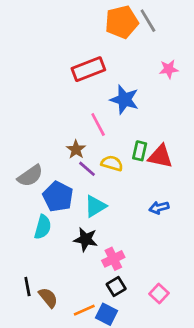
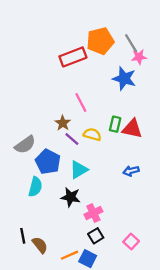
gray line: (148, 21) -> (131, 43), moved
orange pentagon: (122, 22) -> (100, 41), moved
blue star: (124, 100) -> (124, 79), moved

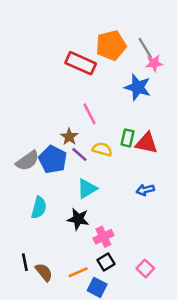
red rectangle: (73, 57) -> (81, 63), turned 45
blue pentagon: (48, 162) -> (53, 159), moved
orange line: (70, 255) -> (78, 272), moved

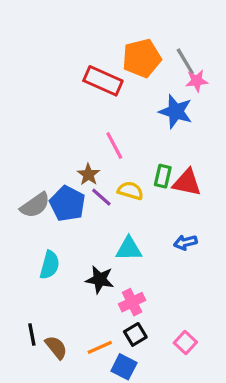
cyan triangle: (87, 189) -> (129, 249), moved, turned 30

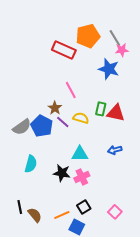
pink cross: (132, 302) -> (82, 177), moved

